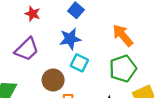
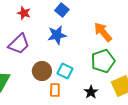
cyan square: (79, 63) -> (65, 71), moved

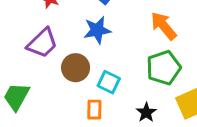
brown circle: (42, 71) -> (76, 68), moved

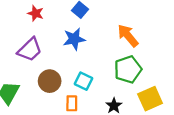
brown circle: (76, 68) -> (50, 81), moved

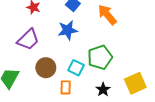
orange arrow: (128, 36) -> (107, 15), moved
green pentagon: (128, 69) -> (100, 57), moved

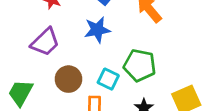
green pentagon: (100, 57) -> (140, 65), turned 30

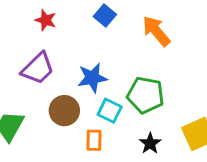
blue star: (97, 30) -> (92, 78), moved

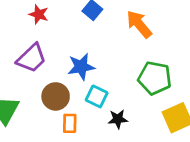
green pentagon: (145, 95) -> (155, 78), moved
orange rectangle: (94, 140) -> (70, 123), moved
black star: (150, 143) -> (118, 119), moved, turned 30

